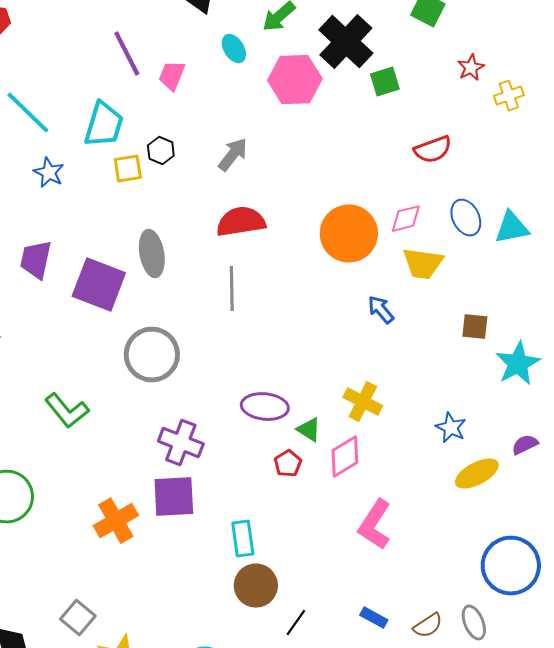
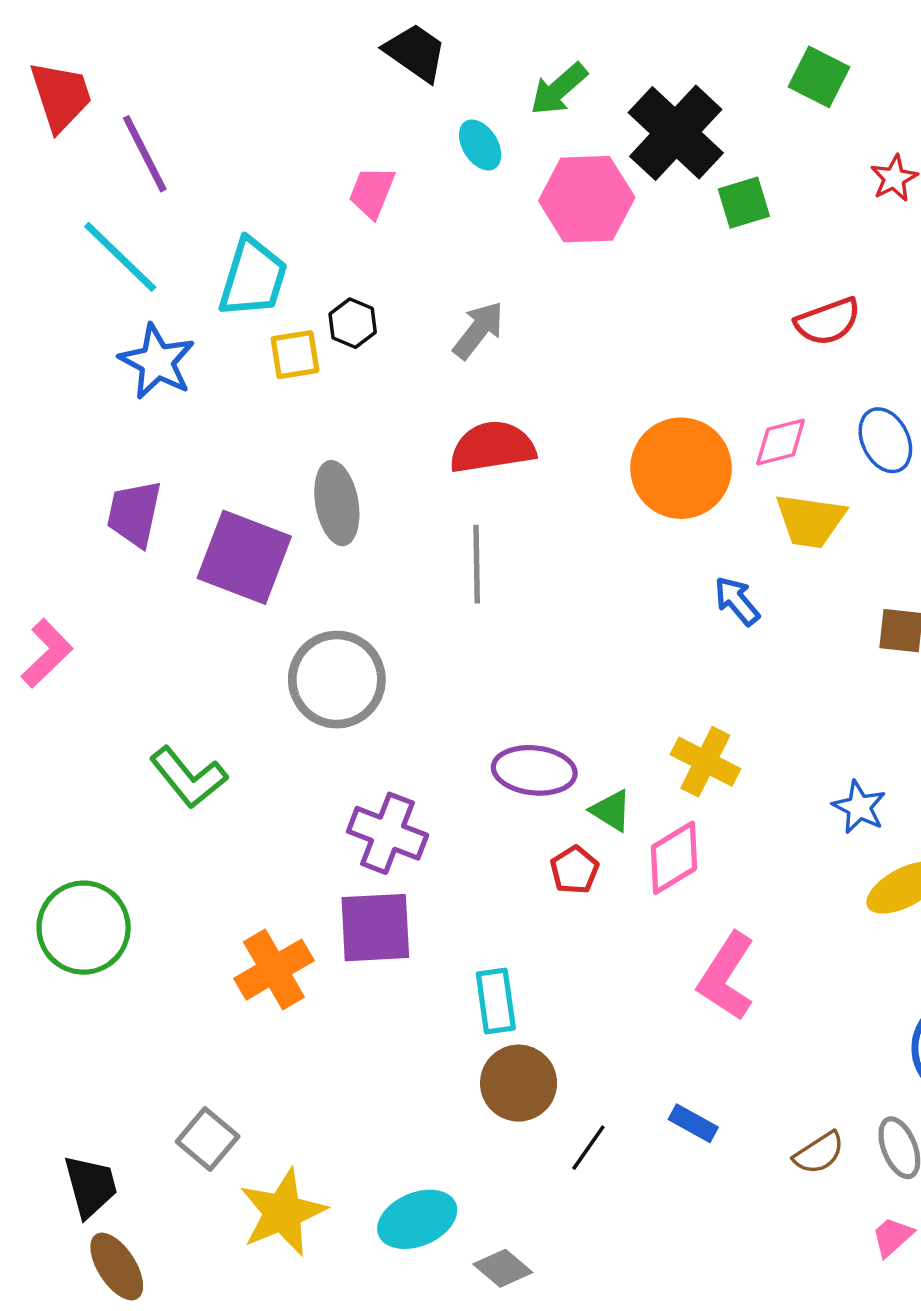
purple line: (127, 54) -> (145, 154), moved
blue star: (49, 173) -> (157, 362), size x1.4
blue rectangle: (374, 618) -> (693, 1123), moved

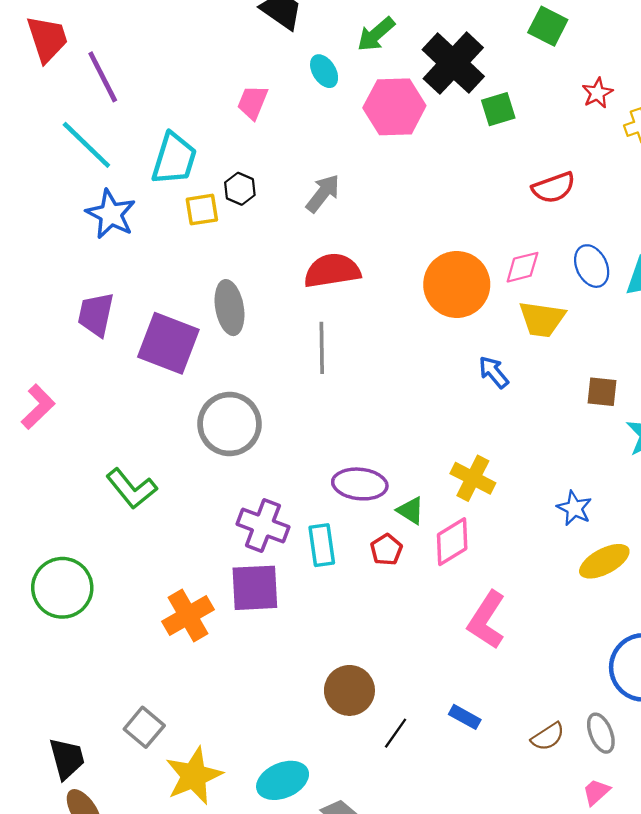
cyan rectangle: (496, 1001) -> (322, 545), moved

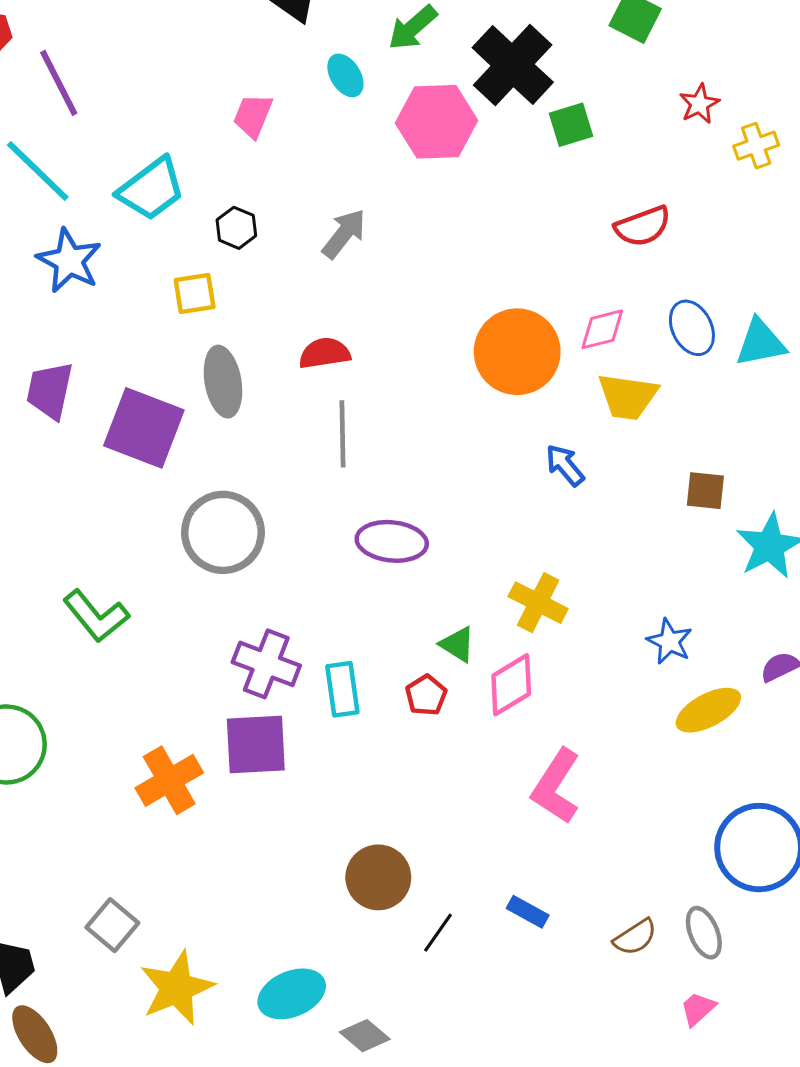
cyan trapezoid: (174, 159) -> (151, 189), turned 36
yellow square: (202, 210) -> (195, 293), moved
red semicircle: (332, 271) -> (325, 353), moved, size x0.7
purple ellipse: (360, 484) -> (392, 541), moved

